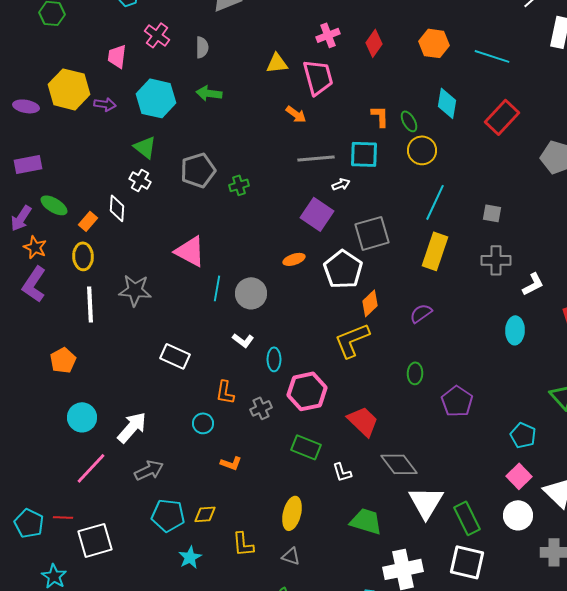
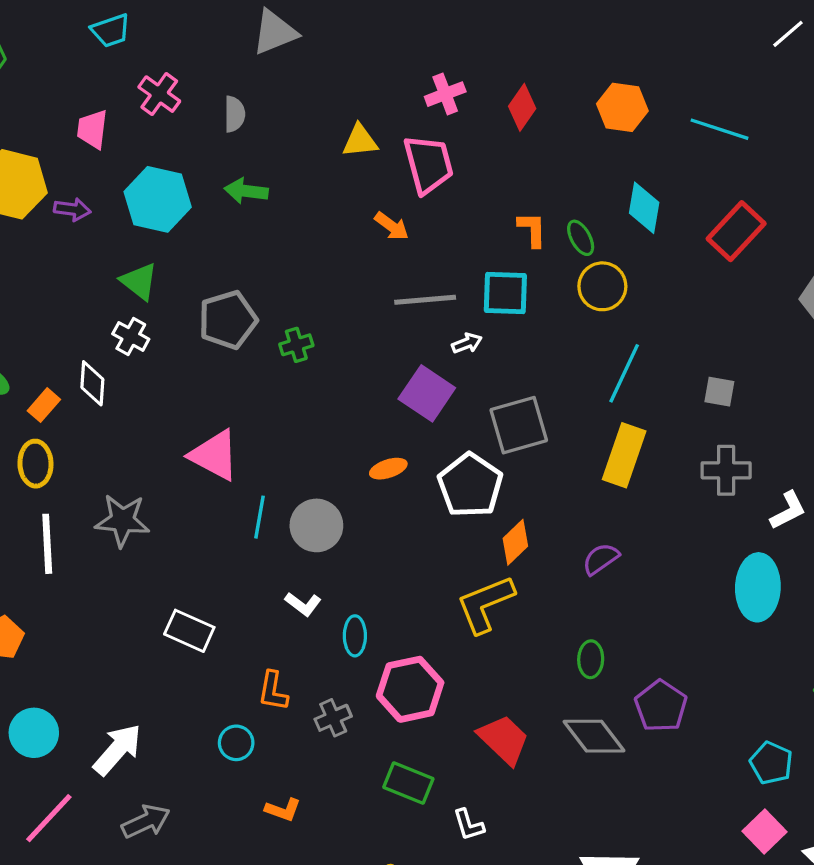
cyan ellipse: (515, 330) -> (758, 587), size x1.4
gray diamond: (399, 464) -> (594, 736), moved

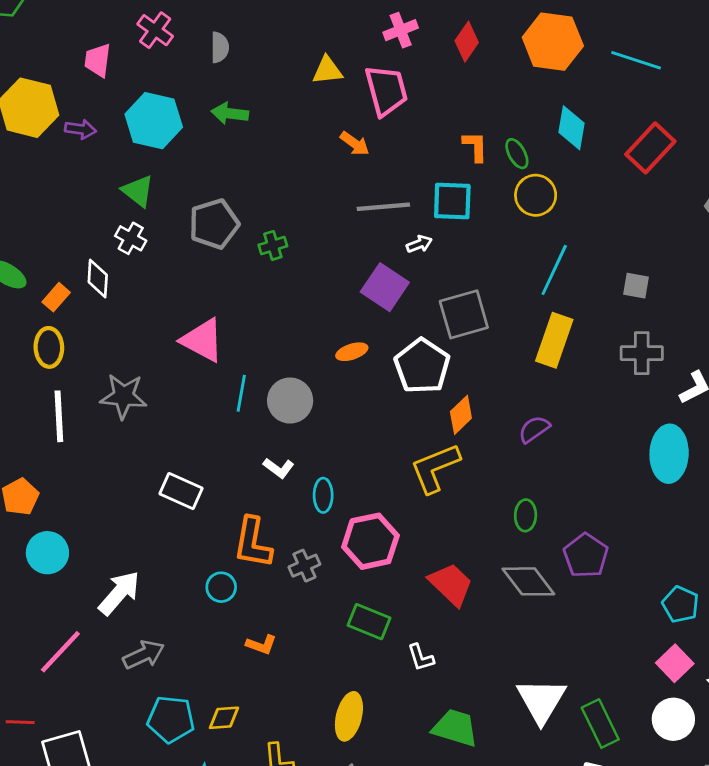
orange hexagon: (622, 107) -> (553, 42), size x1.4
orange L-shape: (273, 691) -> (253, 543), size x1.5
cyan circle: (34, 733) -> (47, 553), moved

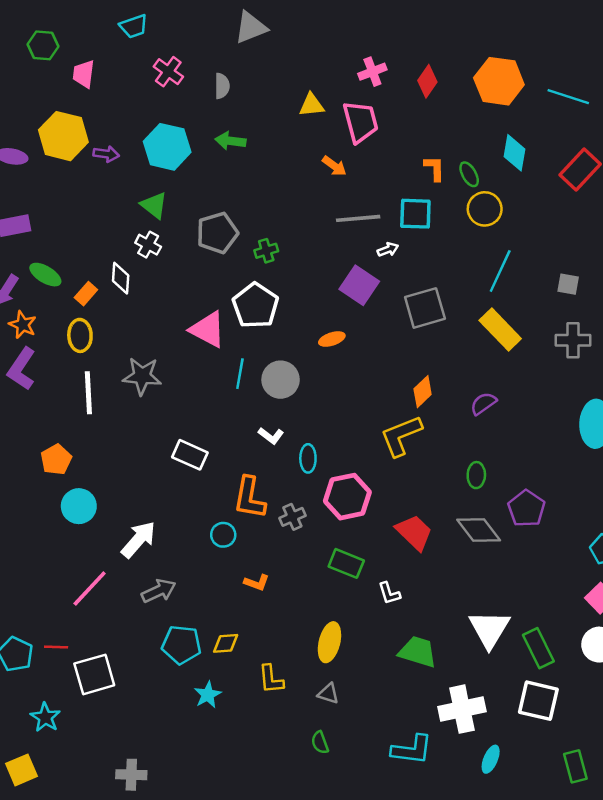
pink trapezoid: (98, 60) -> (84, 74), moved
yellow rectangle: (554, 340) -> (500, 329), turned -63
white pentagon: (422, 366) -> (255, 306), moved

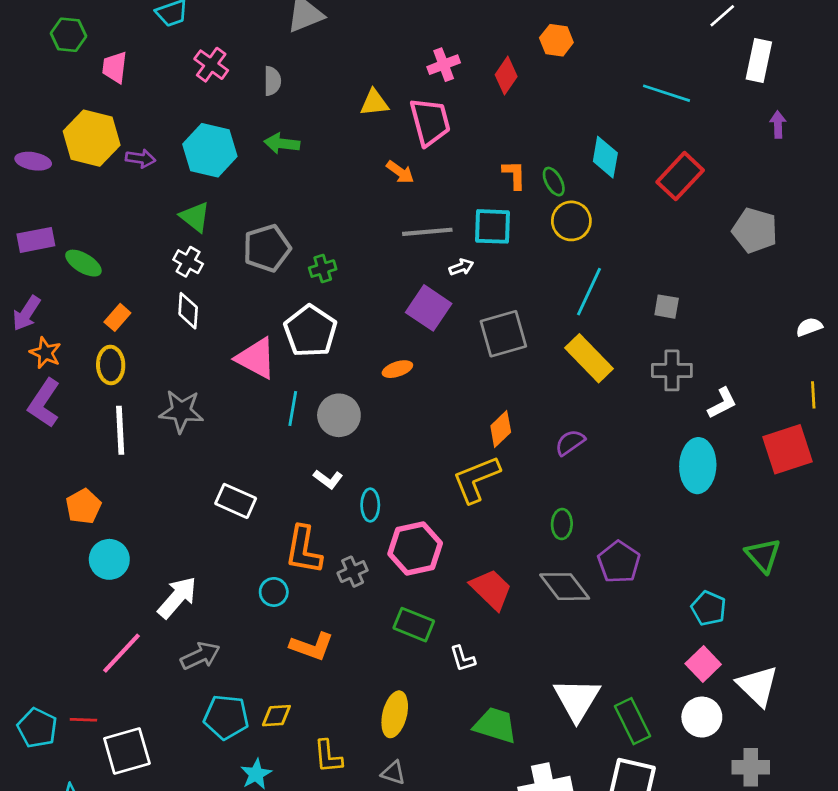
orange hexagon: (499, 81) -> (556, 40), moved, size x0.6
green ellipse: (45, 275) -> (83, 263), moved
white diamond: (121, 278) -> (188, 311), moved
orange L-shape: (257, 583) -> (312, 646), size x1.5

